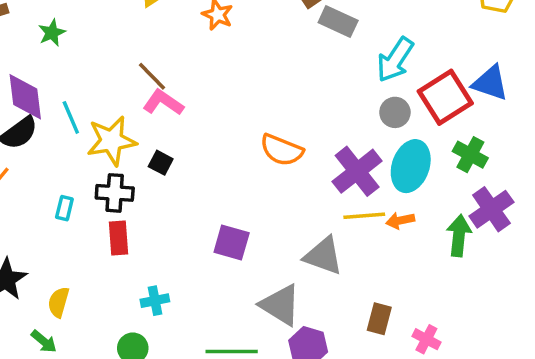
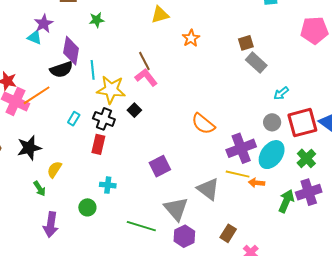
cyan arrow: (395, 60) -> (281, 93), size x0.6
purple square: (232, 243) -> (160, 166), turned 30

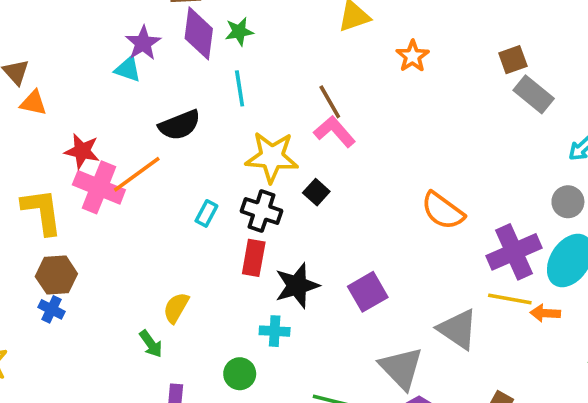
purple diamond: (71, 51) -> (199, 33), moved
cyan line: (93, 70) -> (240, 88), moved
black star: (29, 148) -> (297, 286), moved

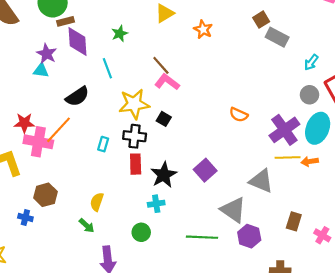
green star: (239, 32) -> (120, 34), moved
orange semicircle: (443, 211) -> (239, 115), size x0.7
brown hexagon: (56, 275) -> (45, 195), moved

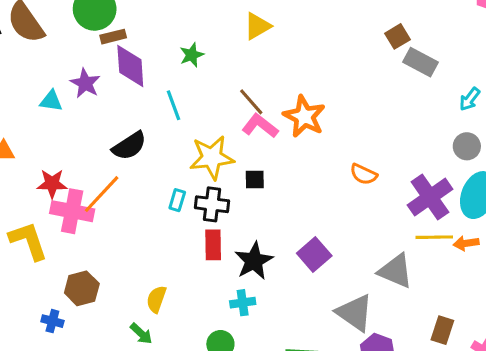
orange star: (203, 29) -> (304, 116), moved, size x1.5
cyan triangle: (41, 70) -> (51, 101), moved
black square: (164, 119) -> (255, 180), turned -32
cyan rectangle: (103, 144) -> (177, 200), moved

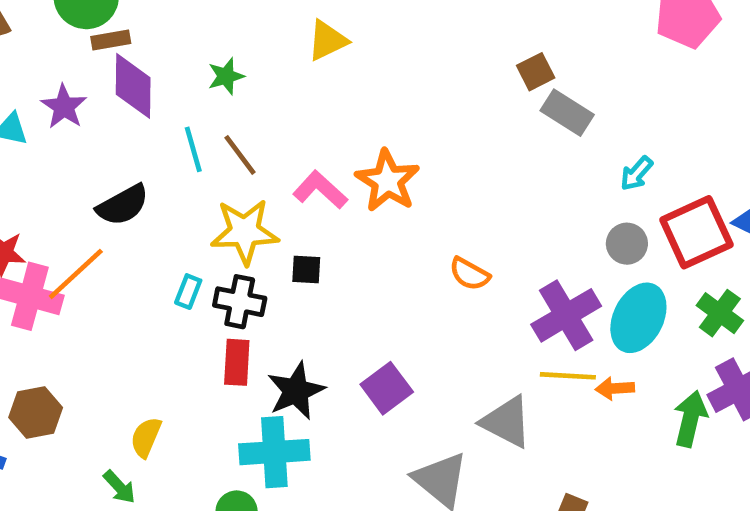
brown line: (251, 102) -> (240, 155), moved
cyan cross: (243, 303) -> (274, 452), size x1.8

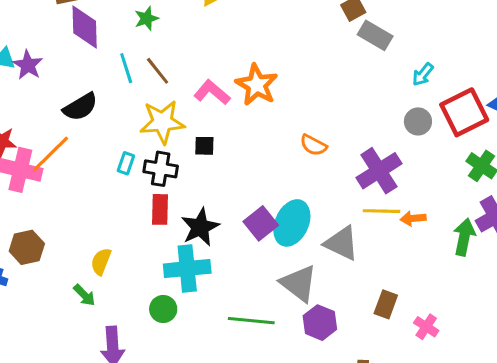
purple star: (64, 107) -> (28, 65), moved
cyan ellipse: (638, 318) -> (292, 223), moved

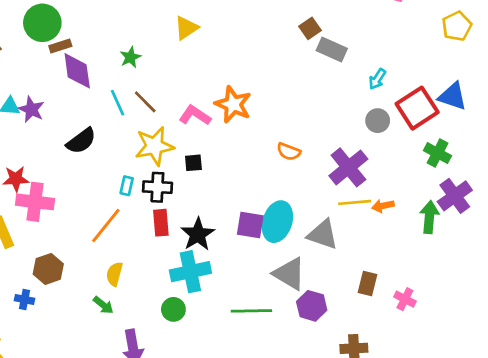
orange line: (51, 154) -> (106, 225), moved
purple square: (261, 223) -> (250, 225), turned -36

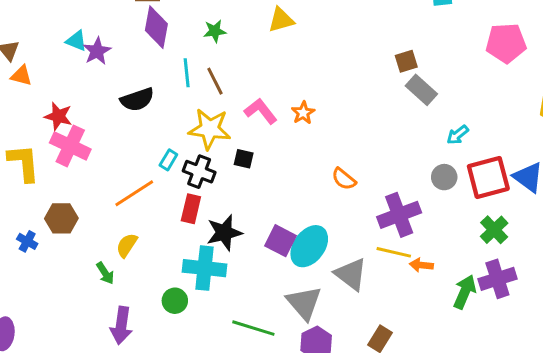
orange star: (233, 104) -> (303, 113), size x0.6

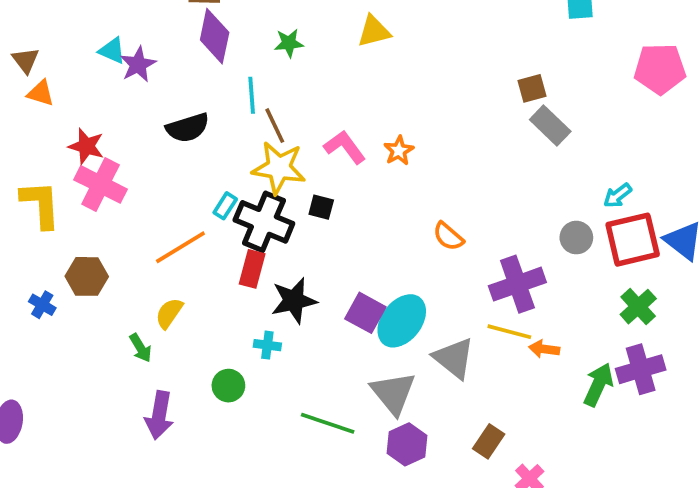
brown line: (215, 81) -> (275, 126), moved
cyan arrow: (458, 135) -> (617, 195), moved
black cross: (199, 172) -> (264, 222), size x1.4
cyan cross: (205, 268) -> (267, 345), size x0.5

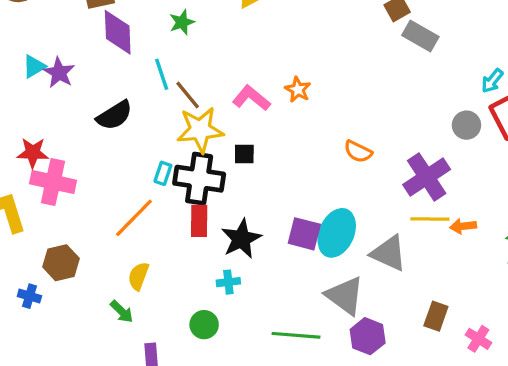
cyan triangle: (112, 51) -> (34, 66), turned -40

